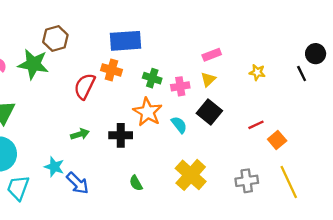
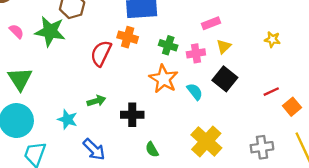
pink rectangle: (212, 55) -> (211, 23), moved
black cross: (121, 135) -> (132, 115), moved
cyan star: (54, 167) -> (67, 119), moved

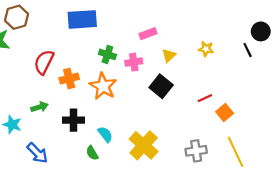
orange cross: (128, 37) -> (69, 79), moved, turned -30
yellow triangle: (224, 46) -> (169, 56), moved
cyan semicircle: (195, 92) -> (105, 134), moved

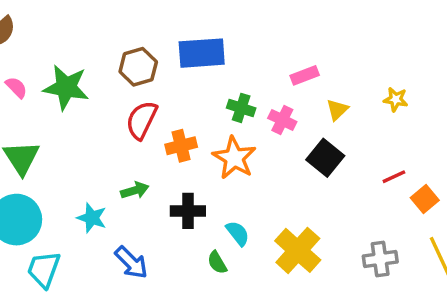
brown hexagon: (17, 17) -> (138, 67), moved
pink cross: (134, 62) -> (282, 120), turned 35

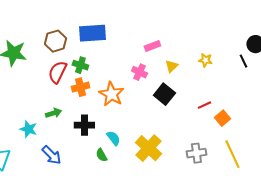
green cross: (241, 108) -> (80, 65), moved

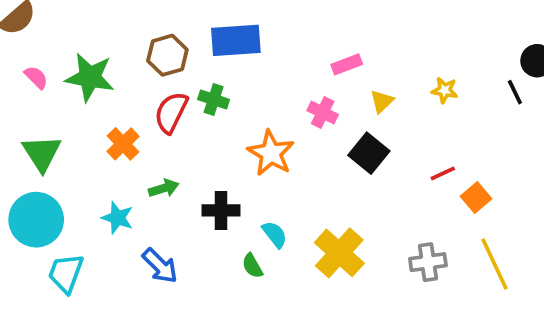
orange cross: (80, 87) -> (123, 144), moved, turned -30

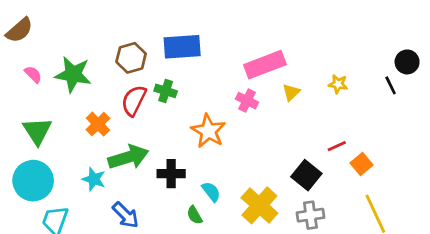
pink rectangle: (347, 64) -> (265, 65), size x1.8
black square: (369, 153) -> (306, 175), moved
green arrow: (164, 188) -> (128, 157), size x1.8
gray cross: (428, 262) -> (310, 215), moved

